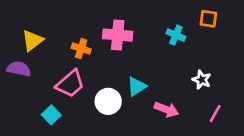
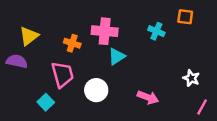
white star: (202, 80) -> (191, 78), moved
pink trapezoid: (70, 84) -> (63, 74), turned -64
cyan triangle: (137, 86) -> (117, 56), moved
pink line: (215, 114) -> (202, 107), moved

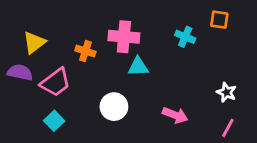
cyan triangle: (117, 56) -> (138, 67), turned 30
pink trapezoid: (63, 74) -> (56, 82), moved, turned 68
pink line: (202, 107) -> (228, 128), moved

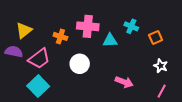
orange square: (219, 20) -> (156, 37), moved, turned -32
cyan triangle: (138, 67) -> (110, 41), moved
white circle: (114, 107) -> (80, 64), moved
cyan square: (54, 121) -> (38, 86), size x1.5

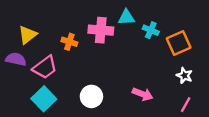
orange square: (156, 37) -> (179, 43), size x1.5
cyan triangle: (110, 41) -> (126, 17), moved
white circle: (80, 64) -> (91, 96), moved

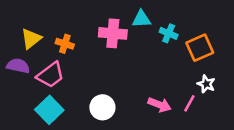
orange cross: (69, 42) -> (65, 44), moved
pink line: (186, 105) -> (189, 103), moved

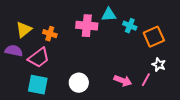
cyan square: (49, 110) -> (38, 85), turned -35

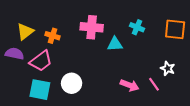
cyan triangle: (109, 15) -> (115, 44), moved
orange square: (154, 37) -> (175, 29), moved, turned 30
pink line: (146, 80) -> (154, 84), turned -64
white circle: (79, 83) -> (72, 83), moved

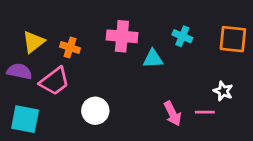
pink line: (154, 84) -> (205, 112), turned -56
pink arrow: (130, 85) -> (173, 114), turned 42
cyan square: (40, 90) -> (25, 119), moved

